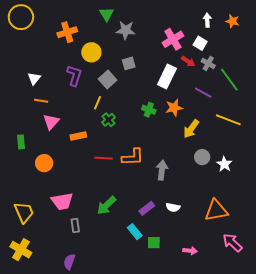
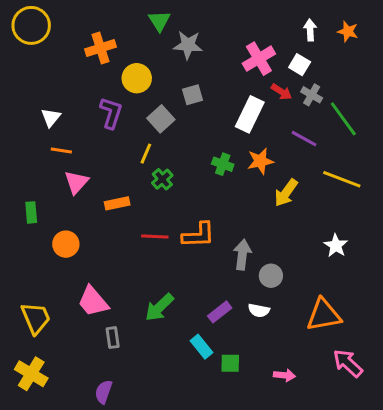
gray circle: (202, 157) -> (271, 276), moved
pink trapezoid: (62, 201) -> (93, 301), turned 60

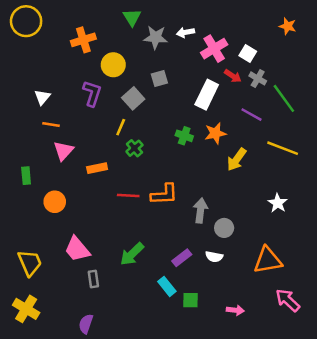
white arrow: (310, 30) -> (185, 32), moved, turned -98

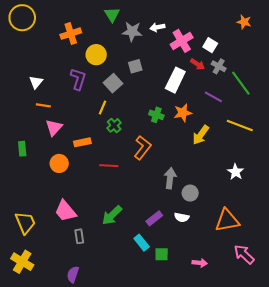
orange L-shape: (164, 194) -> (143, 148), moved, turned -50
orange circle: (55, 202) -> (59, 163), moved

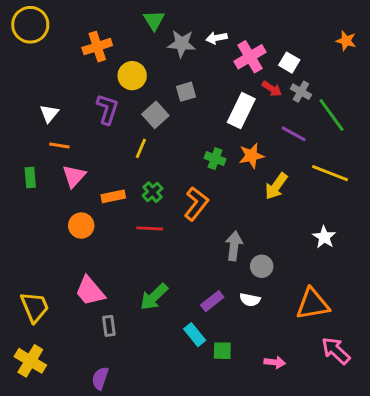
orange star: (244, 22) -> (346, 41), moved
green cross: (114, 125) -> (153, 192), moved
green rectangle: (22, 149) -> (30, 177), moved

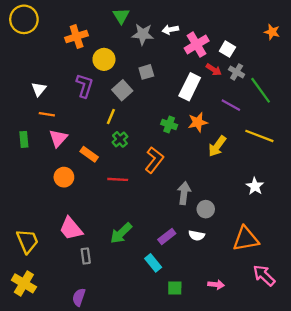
green cross: (153, 192) -> (120, 139), moved
orange rectangle: (113, 196) -> (89, 154), turned 48
green square: (222, 351) -> (175, 288), moved

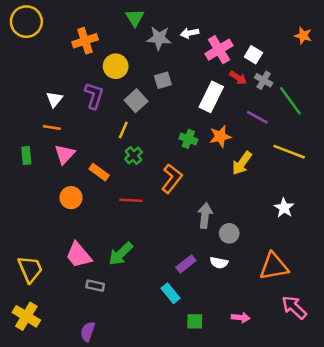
white triangle: (39, 89) -> (54, 99), moved
green arrow: (121, 233) -> (121, 254), moved
gray rectangle: (86, 256) -> (95, 286), turned -70

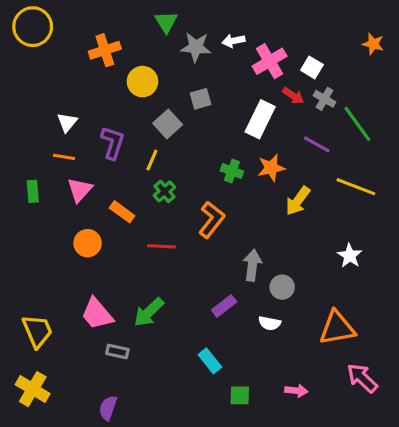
purple L-shape: (94, 96) -> (113, 143), moved
purple rectangle: (186, 264) -> (224, 306), moved

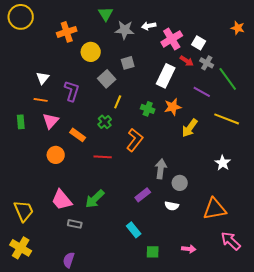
yellow line: (152, 160) -> (118, 102), moved

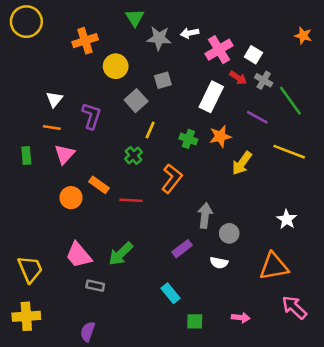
orange rectangle: (78, 135) -> (99, 185), moved
white star: (223, 163) -> (287, 219), moved
yellow cross: (21, 248) -> (26, 316), turned -35

